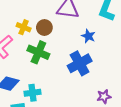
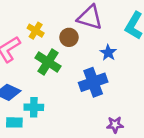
brown circle: (44, 28) -> (69, 37), moved

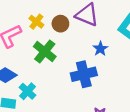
brown circle: (69, 37) -> (60, 24), moved
cyan cross: (34, 107) -> (27, 91), turned 35

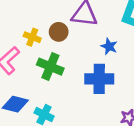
blue cross: (84, 74) -> (99, 79), turned 30

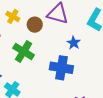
yellow cross: (32, 37) -> (13, 16), moved

